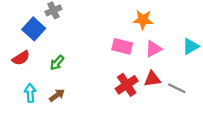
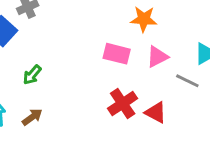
red triangle: (152, 79) -> (156, 112), moved, turned 36
gray line: (177, 88) -> (187, 81), moved

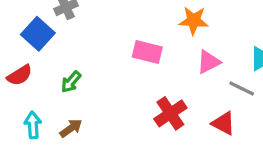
pink rectangle: (117, 54) -> (147, 52), moved
red triangle: (156, 112) -> (223, 123), moved

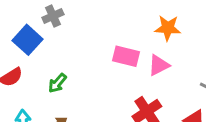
pink triangle: (209, 62) -> (159, 65), moved

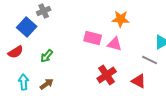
pink triangle: (159, 65) -> (115, 44), turned 42

